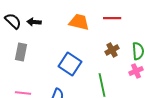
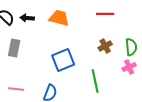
orange trapezoid: (79, 22) -> (59, 18), moved
blue square: (70, 64) -> (63, 60), turned 35

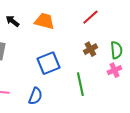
red line: (105, 14) -> (90, 17), turned -42
black arrow: (27, 18) -> (12, 21), turned 32

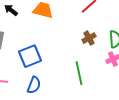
blue square: (48, 63) -> (30, 56), moved

